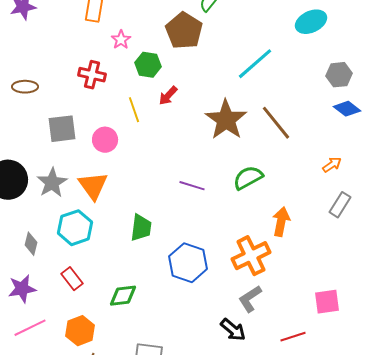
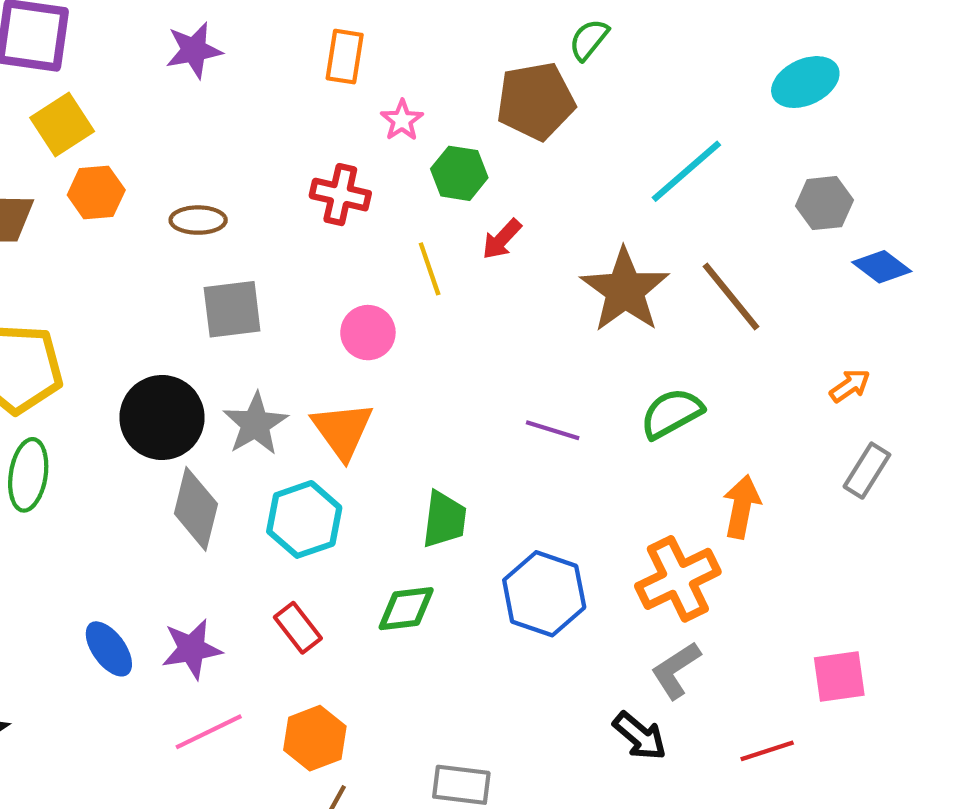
brown pentagon: (184, 31) -> (536, 101), turned 30
gray hexagon: (339, 75) -> (824, 203), moved
gray square: (62, 129) -> (232, 309), moved
gray diamond: (31, 244) -> (196, 509), moved, size x1.6
green diamond: (123, 296) -> (406, 609), moved

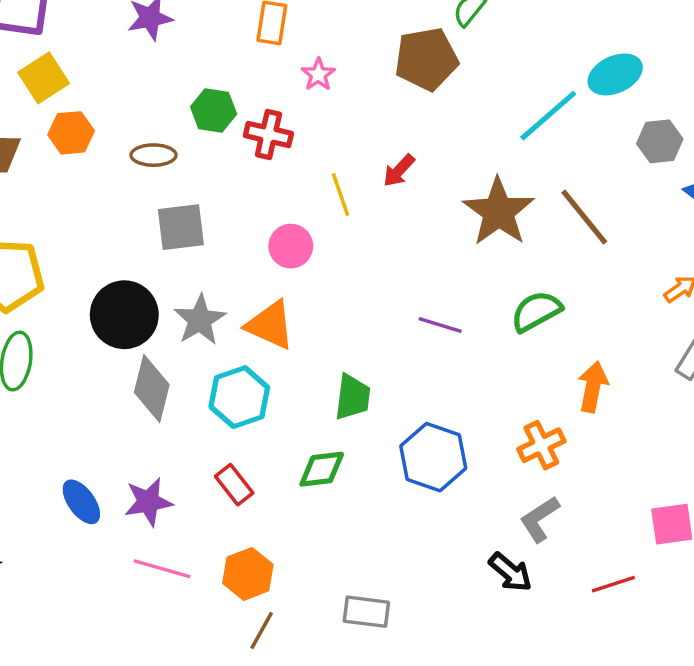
cyan ellipse: (805, 82) -> (615, 74), moved
green hexagon: (459, 173) -> (214, 110), moved
orange triangle: (342, 430) -> (270, 325), turned -30
orange cross: (678, 579) -> (541, 445), size x0.7
pink line: (209, 732) -> (162, 569), turned 42

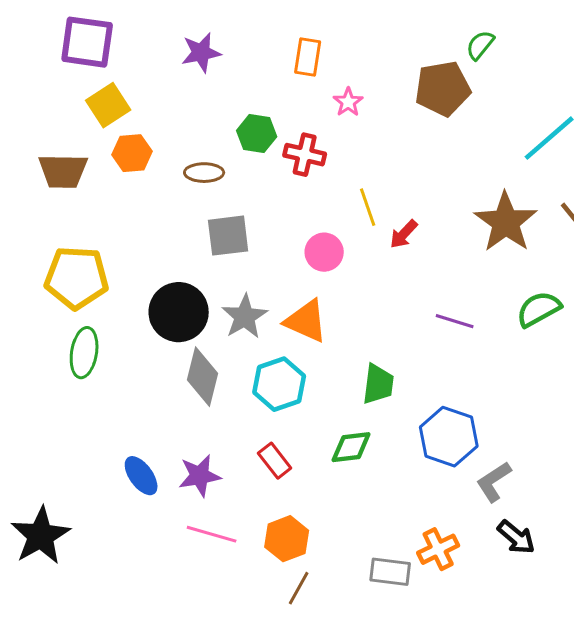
red arrow: (399, 171) -> (404, 234), moved
orange cross: (541, 445) -> (438, 549), moved
gray L-shape: (540, 519) -> (494, 482), moved

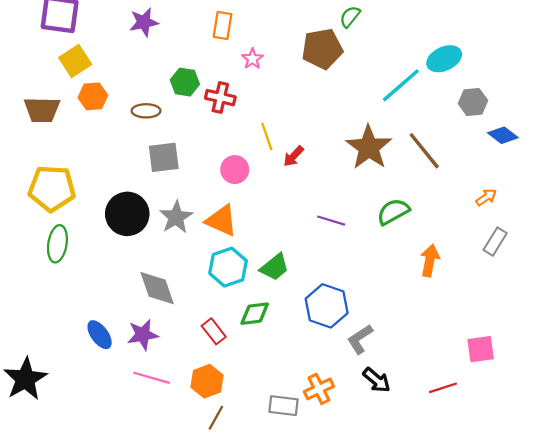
gray diamond: (203, 377) -> (157, 288), moved, turned -33
cyan hexagon: (279, 384) -> (228, 267), moved
green trapezoid: (378, 384) -> (275, 267), turned 44
red rectangle: (275, 461) -> (214, 331), moved

